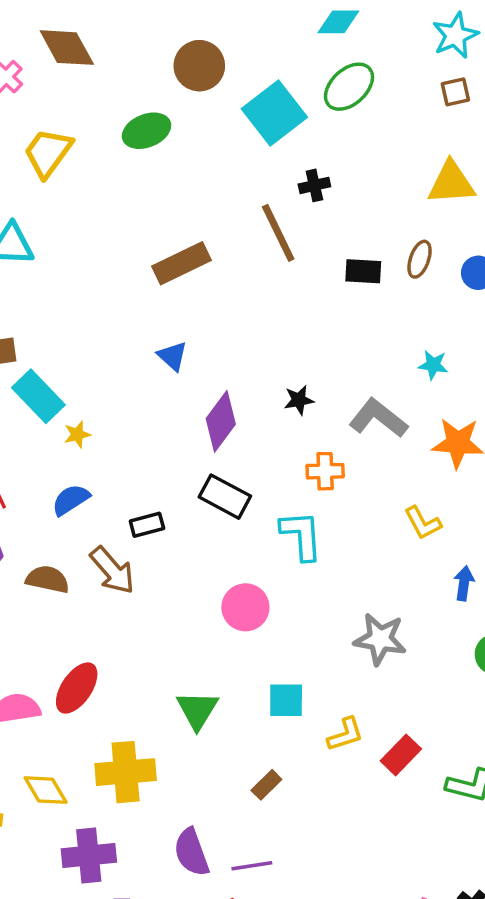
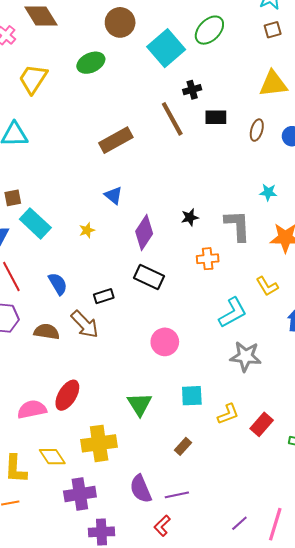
black rectangle: (363, 271) -> (216, 117), moved
gray L-shape: (378, 418) -> (237, 226), turned 52
yellow star: (77, 434) -> (87, 230), moved
blue semicircle: (71, 500) -> (58, 284), turned 95
cyan L-shape: (301, 535) -> (233, 313), moved, turned 68

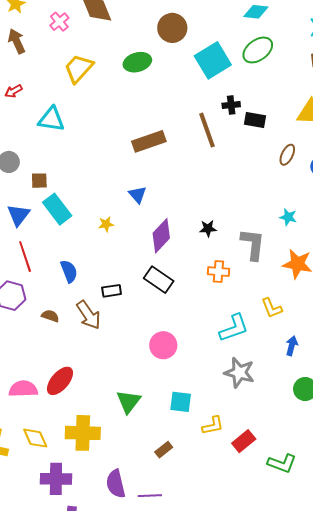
black rectangle: (216, 117) -> (255, 120), moved
brown semicircle: (47, 332) -> (50, 316), size x0.7

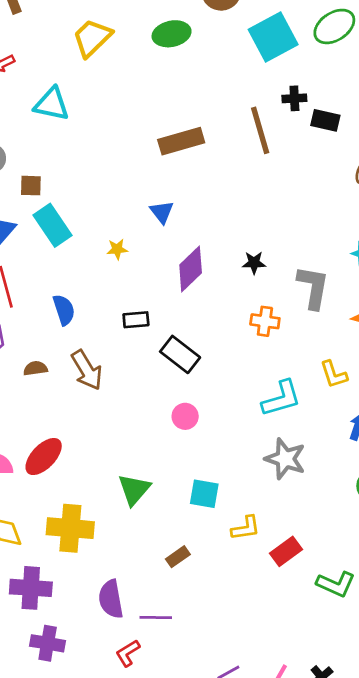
black rectangle: (159, 280) -> (180, 354), moved
black rectangle: (112, 291) -> (136, 320), moved
brown semicircle: (50, 316) -> (35, 368), turned -30
pink circle: (163, 345) -> (185, 416), size x0.7

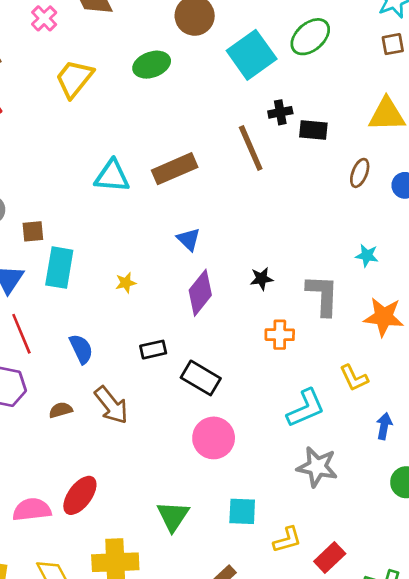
cyan triangle: (52, 104) -> (112, 176), moved
blue triangle: (162, 212) -> (189, 239), moved
cyan rectangle: (53, 225) -> (59, 268), turned 51
pink circle: (185, 416) -> (214, 438), size x1.6

